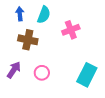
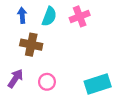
pink cross: (71, 30) -> (80, 16), moved
cyan rectangle: (87, 75) -> (98, 84), turned 45

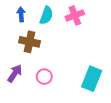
cyan rectangle: (98, 84) -> (92, 79), turned -50

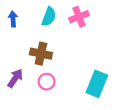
blue arrow: (21, 14) -> (13, 19), moved
brown cross: (29, 42) -> (41, 54), moved

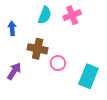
blue arrow: (13, 19) -> (12, 28), moved
pink circle: (47, 82) -> (58, 63), moved

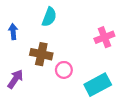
pink cross: (72, 15) -> (104, 37), moved
cyan rectangle: (88, 76) -> (98, 85), turned 40

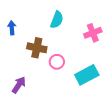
cyan semicircle: (49, 17) -> (57, 20), moved
purple arrow: (15, 79) -> (19, 85), moved

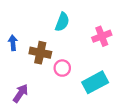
blue arrow: (12, 28) -> (13, 43), moved

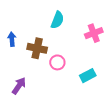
cyan rectangle: (95, 82) -> (88, 76), size x0.7

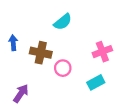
cyan semicircle: (57, 20) -> (63, 22), turned 30
pink cross: (94, 33) -> (102, 52), moved

